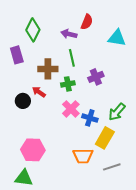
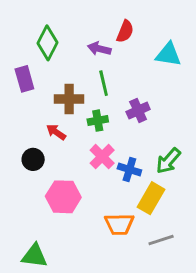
black circle: (23, 101) -> (33, 159), moved
pink hexagon: (33, 150) -> (63, 197), moved

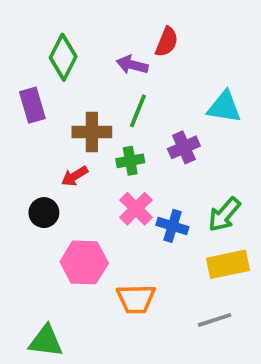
cyan triangle: (168, 54) -> (224, 107), moved
green line: (104, 83) -> (138, 111), turned 35
red arrow: (56, 132) -> (75, 176), turned -66
yellow rectangle: (151, 198) -> (228, 264), moved, turned 48
orange trapezoid: (119, 224) -> (136, 299), moved

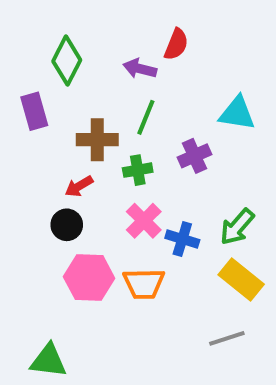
black circle: (44, 213) -> (67, 225), moved
yellow rectangle: (228, 264) -> (241, 280), turned 51
orange trapezoid: (136, 299) -> (144, 284), moved

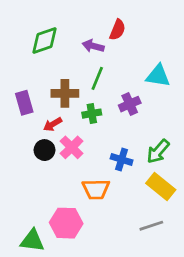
green diamond: (67, 61) -> (45, 41), turned 44
purple rectangle: (34, 111) -> (24, 103), moved
pink cross: (144, 221) -> (72, 147), moved
pink hexagon: (89, 278) -> (66, 223), moved

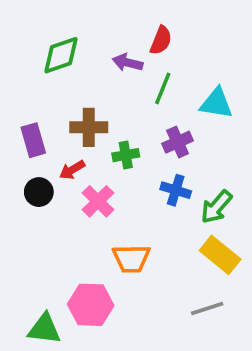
green line: (97, 78) -> (163, 88), moved
black circle: (45, 150) -> (39, 192), moved
blue cross: (122, 159) -> (176, 190), moved

